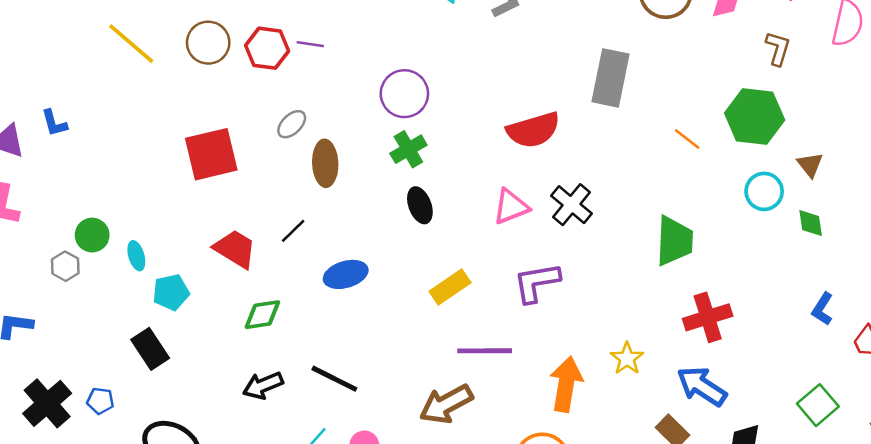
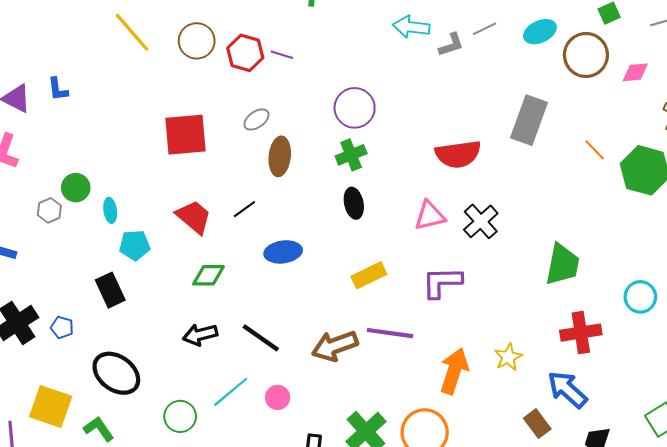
orange line: (687, 139) -> (595, 150), moved
cyan circle: (764, 191) -> (640, 297), moved
brown arrow: (446, 404) -> (335, 346), moved

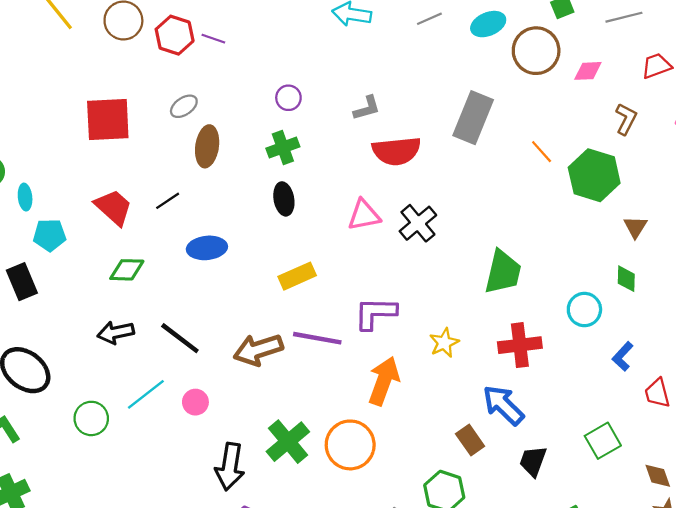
gray L-shape: (451, 45) -> (367, 108), moved
purple circle: (355, 108) -> (288, 98), size x0.6
purple L-shape: (442, 282) -> (375, 313), moved
yellow star: (508, 357) -> (444, 343), moved

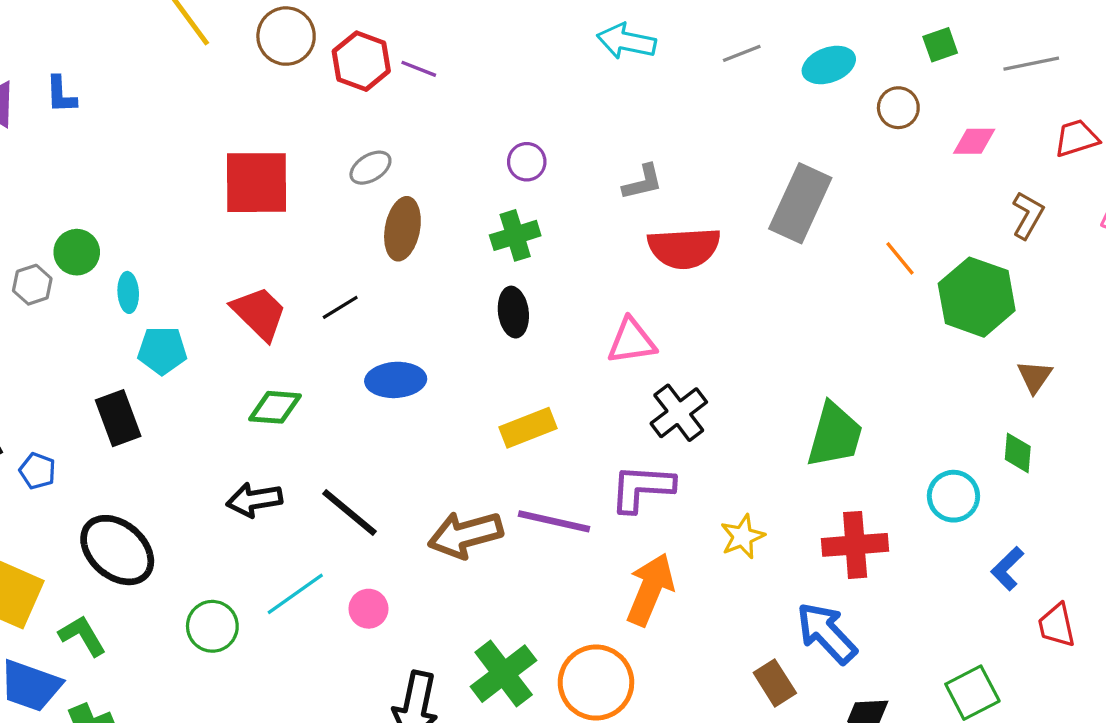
brown circle: (536, 51) -> (898, 108), size x0.6
black cross: (418, 223) -> (679, 413), moved

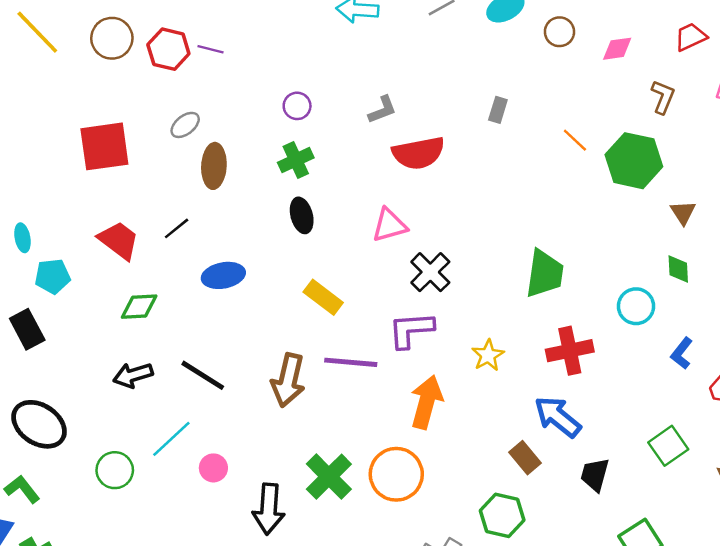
gray rectangle: (800, 203) -> (498, 110), size x0.5
yellow rectangle: (528, 428) -> (323, 297), turned 66
brown arrow: (465, 535) -> (288, 380), turned -54
pink circle: (368, 609) -> (213, 468), moved

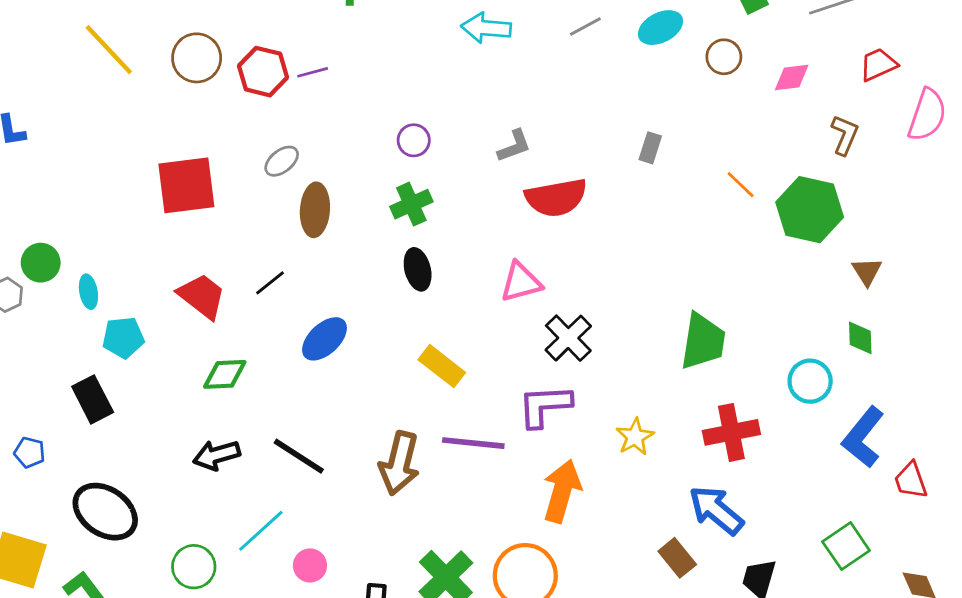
purple line: (211, 49) -> (313, 72), turned -30
blue ellipse: (223, 275) -> (324, 339), turned -33
blue L-shape: (682, 353) -> (863, 437), size x1.6

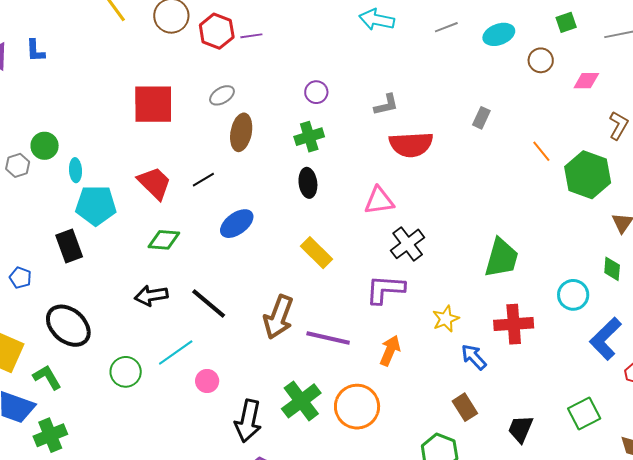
cyan pentagon: (123, 338) -> (96, 205), size x1.4
purple line: (473, 443) -> (328, 338), moved
orange arrow: (562, 491) -> (390, 351), size x0.7
blue arrow: (716, 510) -> (474, 357), moved, size x0.7

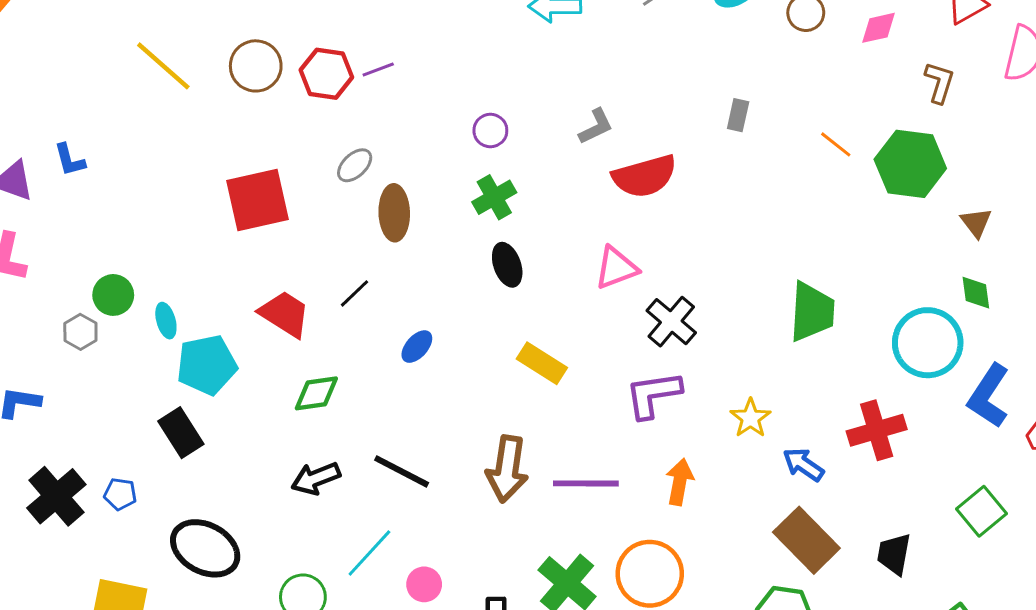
blue ellipse: (237, 224) -> (417, 347), size x0.7
cyan circle: (573, 295) -> (928, 343), size x1.5
red cross: (514, 324) -> (877, 430), moved
brown rectangle: (465, 407) -> (806, 540), size x1.6

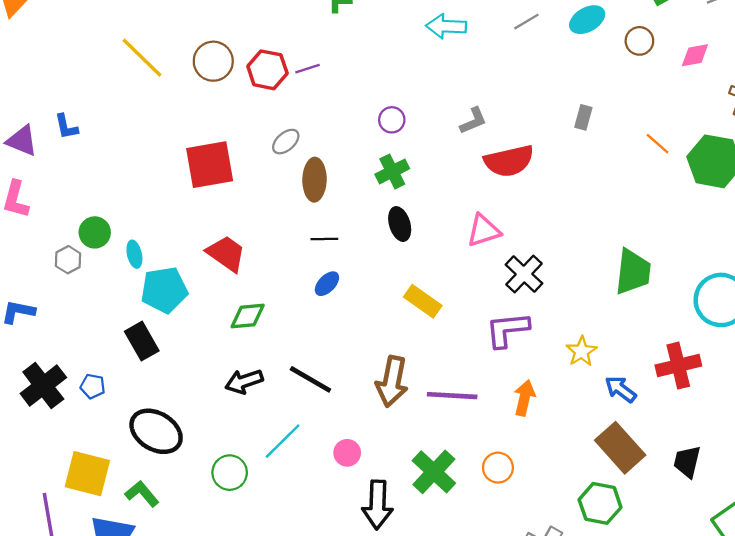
black line: (355, 293) -> (324, 239), moved, turned 40
orange circle: (650, 574) -> (498, 468), size x0.6
pink circle: (424, 584) -> (347, 453), moved

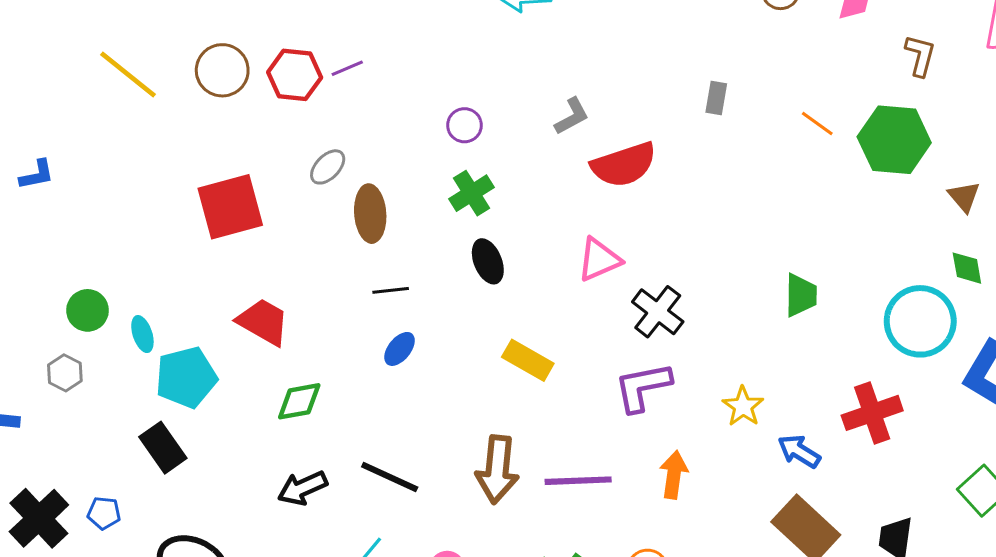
blue L-shape: (66, 127) -> (37, 175), turned -84
gray hexagon: (68, 260) -> (65, 373), moved
green trapezoid: (633, 272) -> (801, 295), size x0.7

